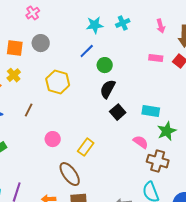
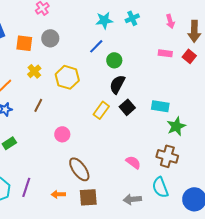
yellow cross: (14, 75) -> (34, 71), moved
pink semicircle: (141, 142) -> (133, 162), moved
yellow rectangle: (86, 147) -> (101, 110), moved

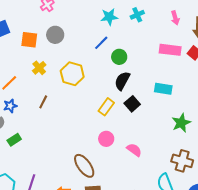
pink rectangle: (165, 53) -> (170, 50), size x1.5
cyan rectangle: (160, 106) -> (163, 89), moved
pink circle: (62, 134) -> (106, 139), moved
brown cross: (167, 156) -> (182, 161), moved
pink semicircle: (133, 162) -> (134, 150), moved

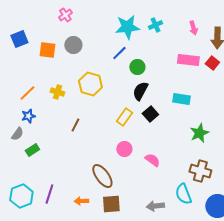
cyan star: (109, 17) -> (127, 27), size x1.4
yellow cross: (39, 68) -> (57, 92), moved, turned -32
brown line: (43, 102) -> (75, 125), moved

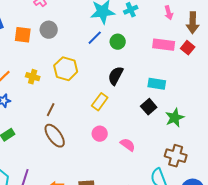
green circle: (137, 67) -> (118, 42), moved
black square: (150, 114) -> (149, 107), moved
brown ellipse: (102, 176) -> (55, 136), moved

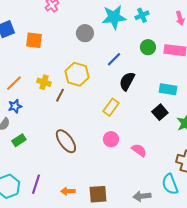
gray circle: (49, 30) -> (85, 33), moved
blue line: (95, 38) -> (114, 59), moved
green circle: (118, 42) -> (148, 47), moved
brown line: (51, 110) -> (60, 95), moved

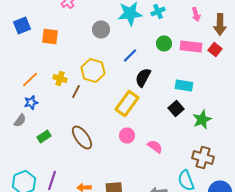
yellow rectangle: (111, 107) -> (127, 104), size x1.4
green rectangle: (19, 140) -> (44, 136), moved

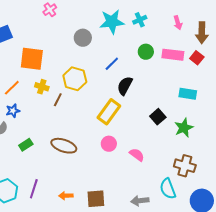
orange square: (50, 36) -> (32, 59), moved, size x1.4
cyan rectangle: (184, 86) -> (188, 94), moved
brown ellipse: (82, 138) -> (64, 146), turned -35

